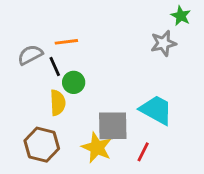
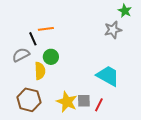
gray semicircle: (30, 55) -> (21, 55), moved
black line: (55, 66) -> (33, 39), moved
gray square: (113, 126) -> (84, 101), moved, size x0.6

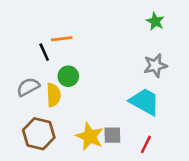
green star: (125, 11) -> (155, 21), moved
gray star: (113, 30) -> (155, 66), moved
gray semicircle: (21, 55) -> (28, 87), moved
red line: (99, 105) -> (146, 144), moved

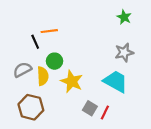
gray square: (112, 135) -> (90, 108), turned 32
yellow star: (90, 136) -> (72, 81), moved
red line: (146, 144) -> (105, 112), moved

